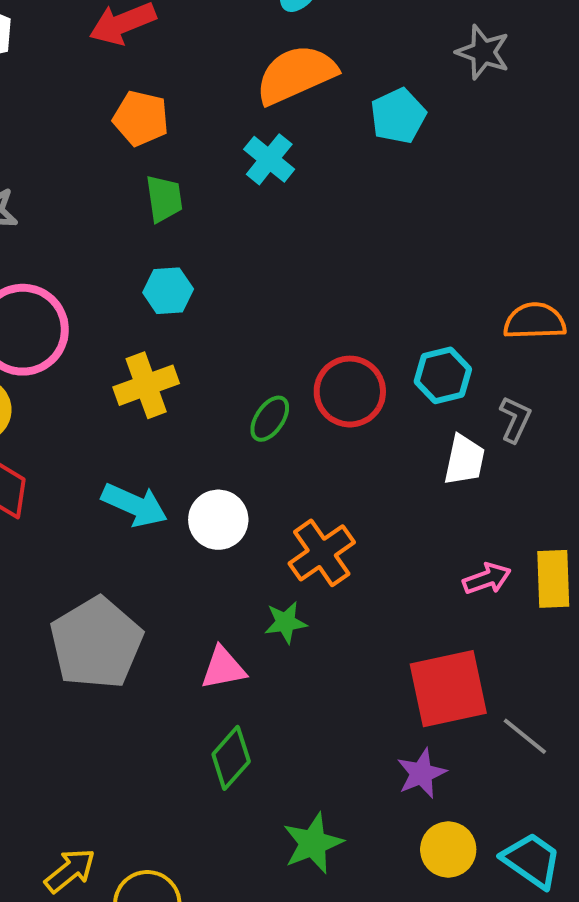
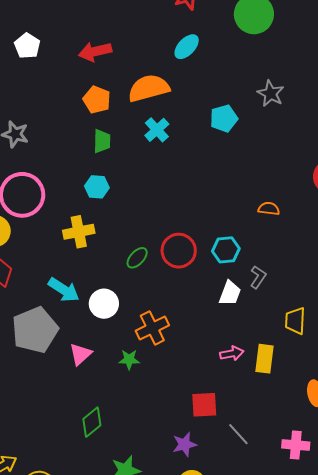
orange semicircle: (296, 74) -> (149, 88), moved
orange semicircle: (535, 321) -> (269, 209), moved, size x0.7
gray pentagon: (96, 643) -> (35, 330), moved
pink triangle: (223, 668) -> (80, 354), moved, turned -40
red square: (448, 689) -> (204, 405), size x0.7

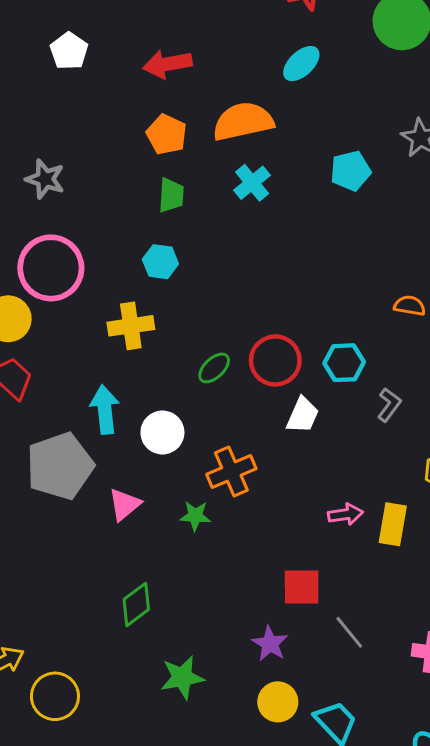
cyan arrow: (64, 290) -> (105, 410), turned -132
white trapezoid: (230, 293) -> (303, 415), moved
purple star: (185, 444) -> (270, 644), turned -30

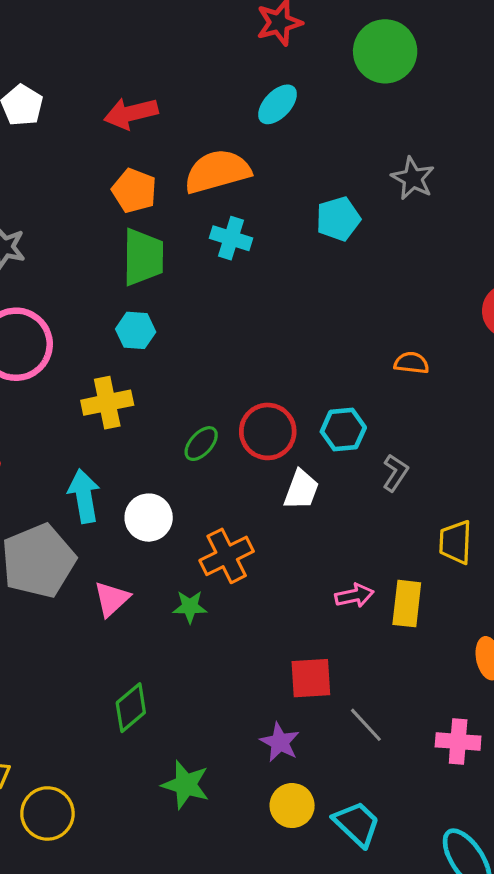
cyan cross: (252, 183) -> (231, 238), turned -30
green trapezoid: (171, 195) -> (143, 257), size x1.5
green star: (182, 677) -> (186, 785), turned 30

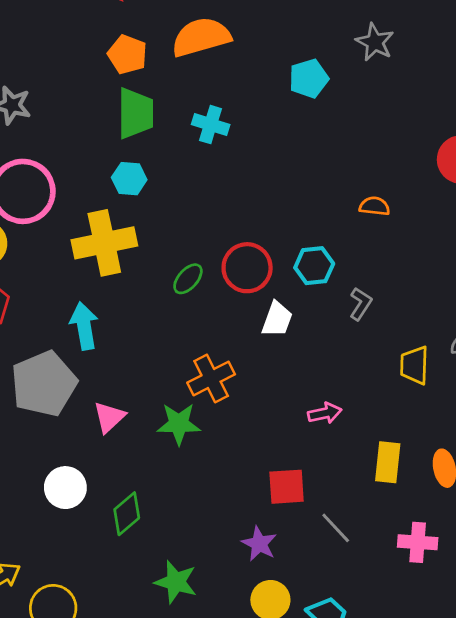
cyan cross: (231, 238) -> (211, 125), moved
yellow cross: (107, 403) -> (104, 243), size x1.4
white circle: (149, 518) -> (65, 488), moved
yellow rectangle: (407, 604) -> (388, 462), moved
green star: (190, 607) -> (179, 424), size x1.4

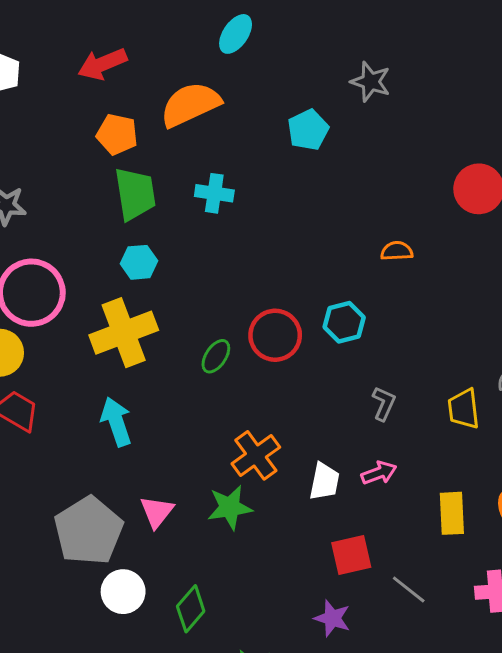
gray L-shape: (361, 304) -> (384, 404), moved
white trapezoid: (277, 319) -> (324, 481), moved
gray pentagon: (44, 384) -> (88, 531), moved

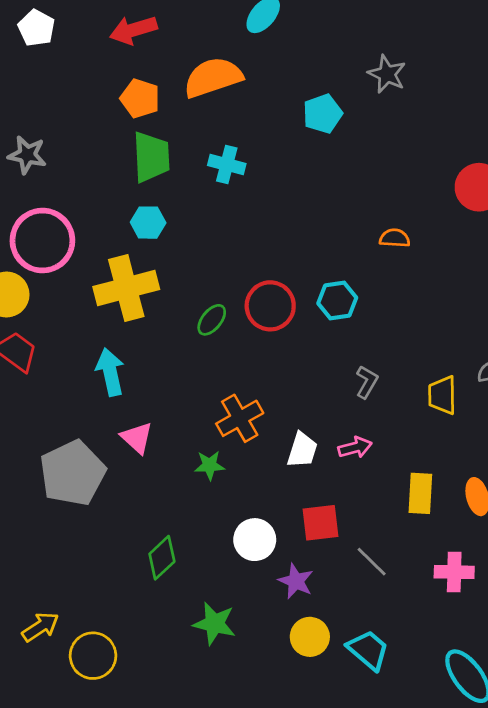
green star: (230, 507) -> (209, 465), size x0.7
pink triangle: (157, 512) -> (137, 438), moved, turned -32
white circle: (123, 592) -> (255, 540), moved

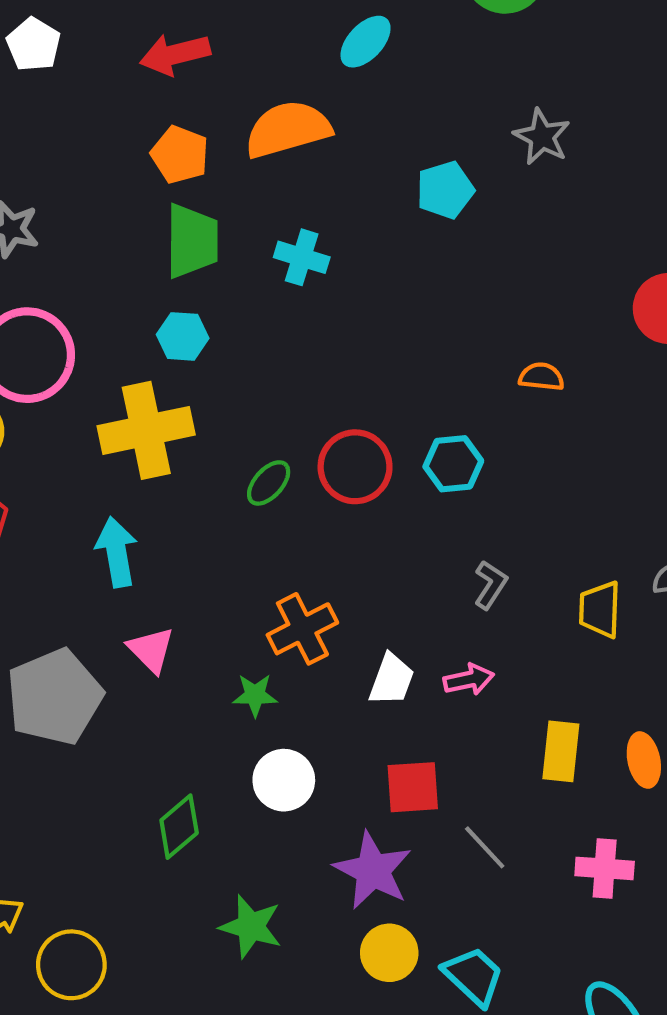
white circle: (255, 540) -> (284, 780), moved
purple star: (296, 581) -> (373, 871), size x1.5

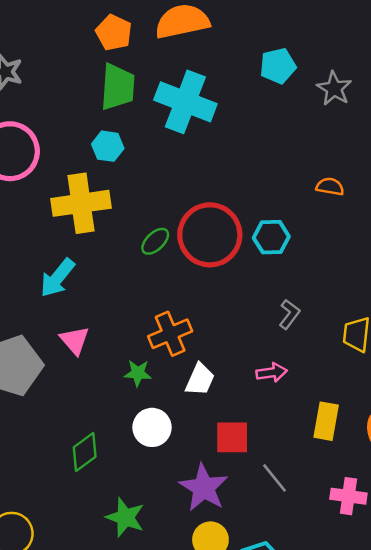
gray star: (542, 137) -> (334, 89), moved
cyan cross: (302, 257) -> (185, 102), size x1.8
red circle: (355, 467) -> (210, 235), size x1.4
cyan arrow: (117, 552) -> (57, 278), turned -135
white trapezoid: (392, 680) -> (200, 379), moved

